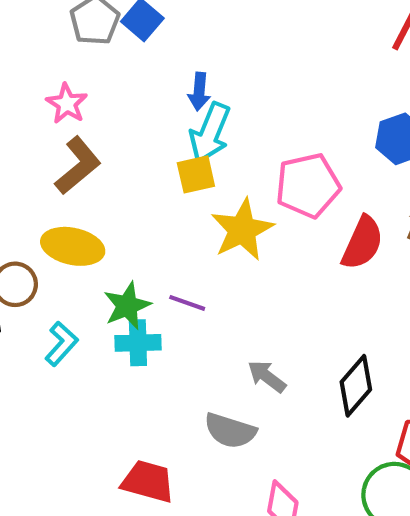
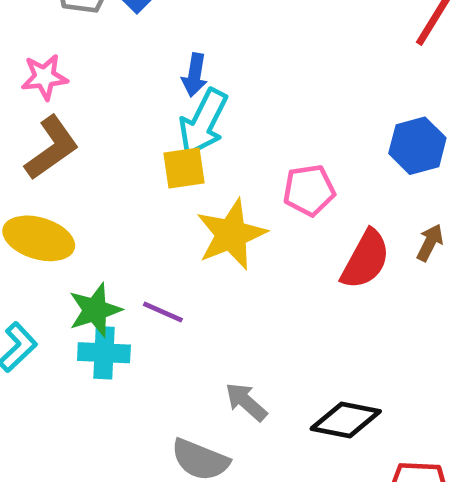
pink star: (67, 104) -> (44, 77), turned 30
pink pentagon: (308, 186) -> (309, 190), size x0.7
black diamond: (356, 386) -> (346, 420), turned 56

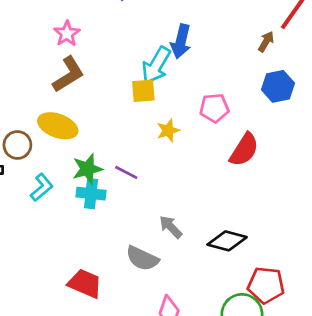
blue arrow: (195, 75) -> (181, 41), moved, size x1.4
pink star: (44, 77) -> (67, 34), turned -30
yellow star: (231, 234) -> (168, 130), size x0.6
brown arrow: (430, 243) -> (266, 42), moved

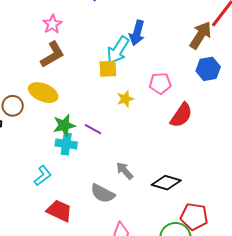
brown arrow: (266, 42) -> (200, 35), size x1.8
cyan L-shape: (42, 187) -> (43, 176), moved

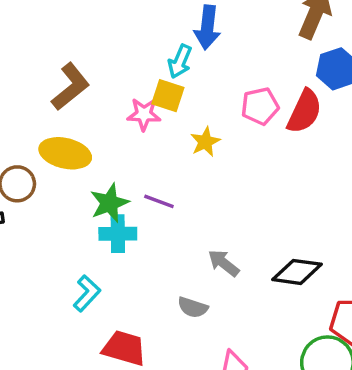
pink star: (52, 24) -> (144, 114), moved, turned -30
cyan arrow: (118, 50) -> (180, 61), size x0.7
yellow square: (108, 69) -> (168, 96), turned 30
red semicircle: (181, 115) -> (304, 111), moved
gray semicircle: (103, 193) -> (193, 307), size x0.7

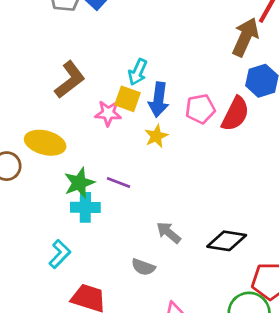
blue arrow: (207, 27) -> (159, 100), moved
brown L-shape: (71, 87) -> (70, 80), moved

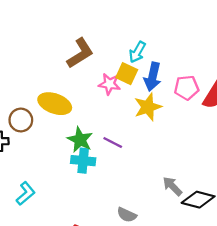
yellow star: (156, 136) -> (148, 107), size x1.4
green star: (79, 183) -> (80, 140), turned -30
gray arrow: (169, 233) -> (172, 186), moved
cyan L-shape: (60, 254) -> (26, 194), moved

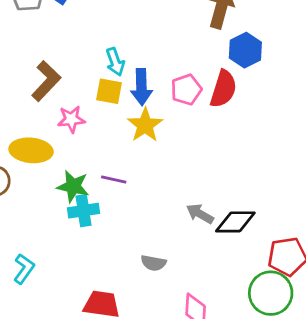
cyan arrow: (137, 52) -> (115, 62), turned -35
pink star: (109, 84) -> (71, 119), moved

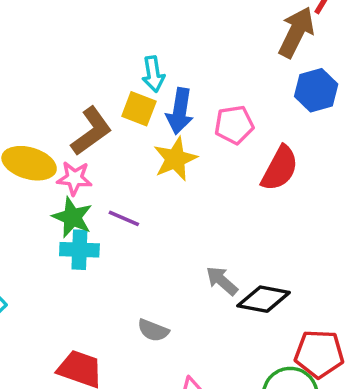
brown L-shape: (46, 81) -> (91, 131), moved
red semicircle: (223, 89) -> (280, 168), moved
pink star: (71, 119) -> (74, 178), moved

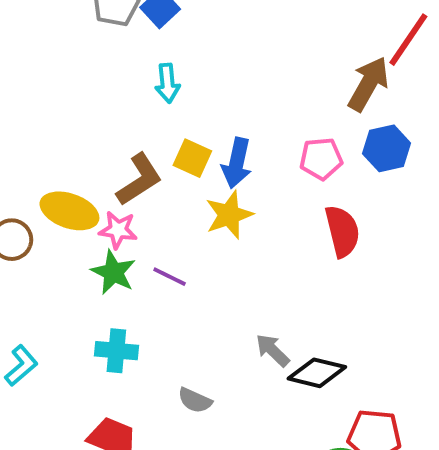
cyan arrow: (153, 74) -> (167, 83), moved
pink pentagon: (234, 125) -> (321, 159), moved
red semicircle: (280, 168) -> (342, 231), turned -45
cyan cross: (79, 250) -> (116, 351), moved

